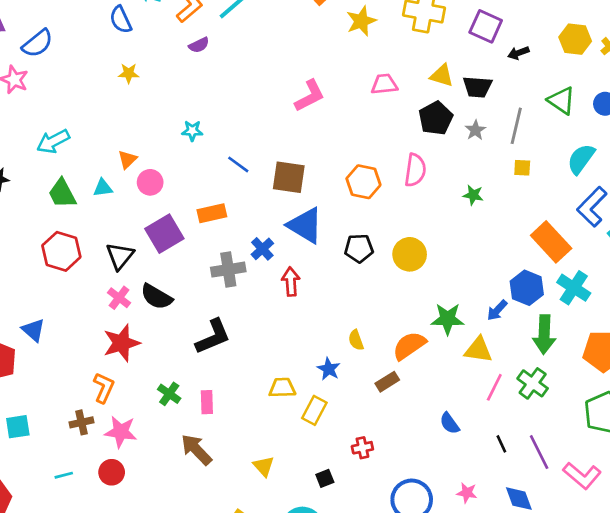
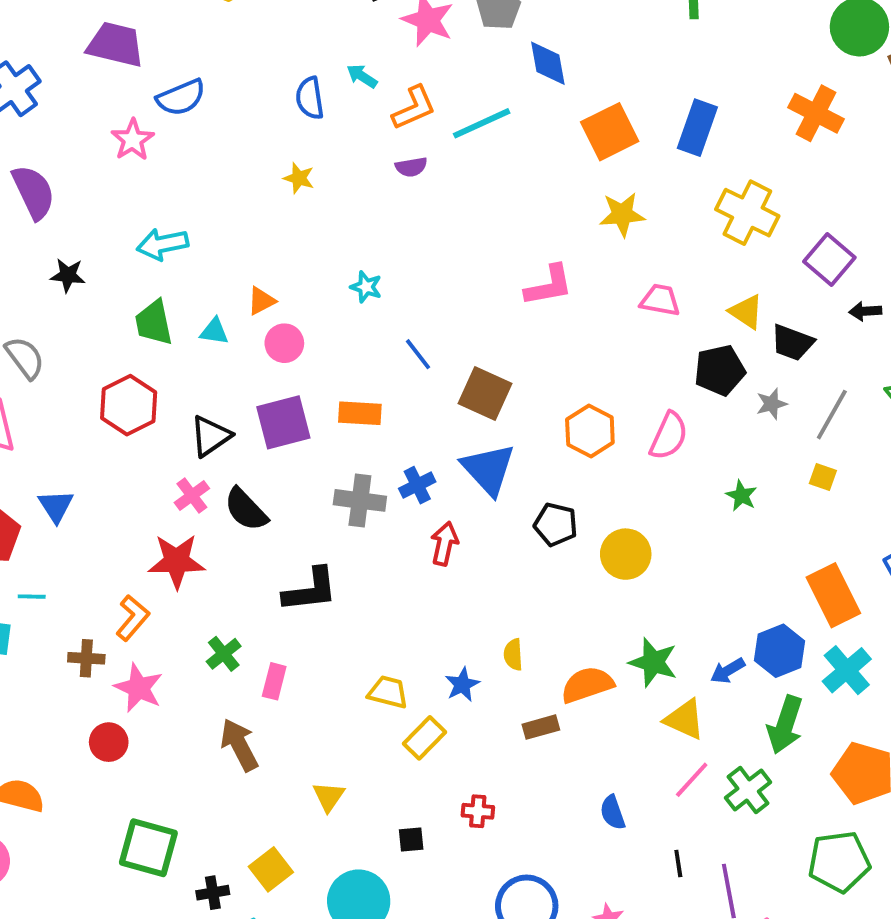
yellow star: (361, 21) -> (622, 214), moved
cyan line: (64, 475) -> (32, 597), moved

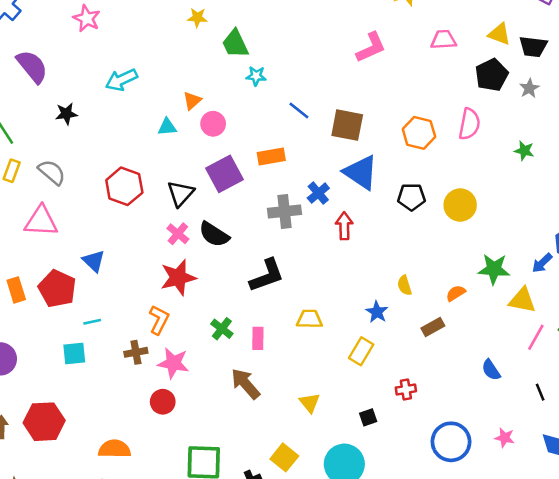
green trapezoid: (154, 323) -> (235, 44), moved
orange semicircle: (587, 685) -> (456, 293), size x0.6
yellow trapezoid: (388, 692) -> (310, 319), moved

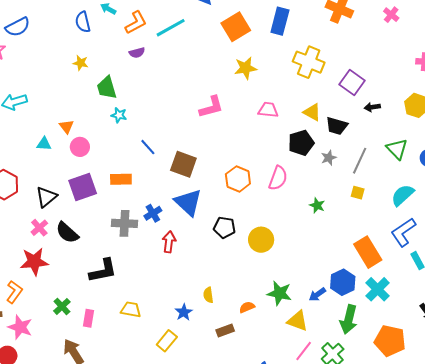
orange triangle: (192, 101) -> (67, 126), turned -35

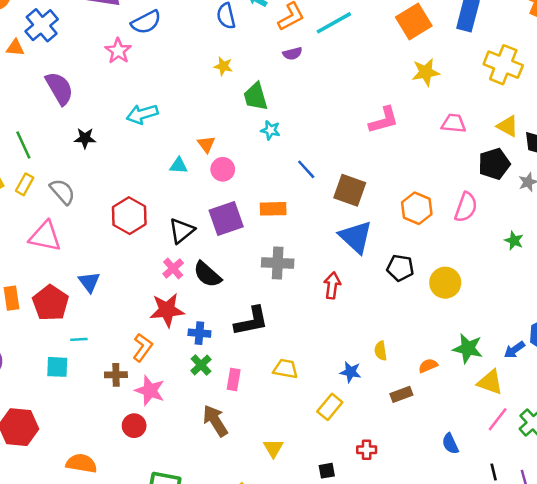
blue cross: (153, 213) -> (199, 333), moved, turned 36
blue star: (184, 312) -> (350, 372), turned -30

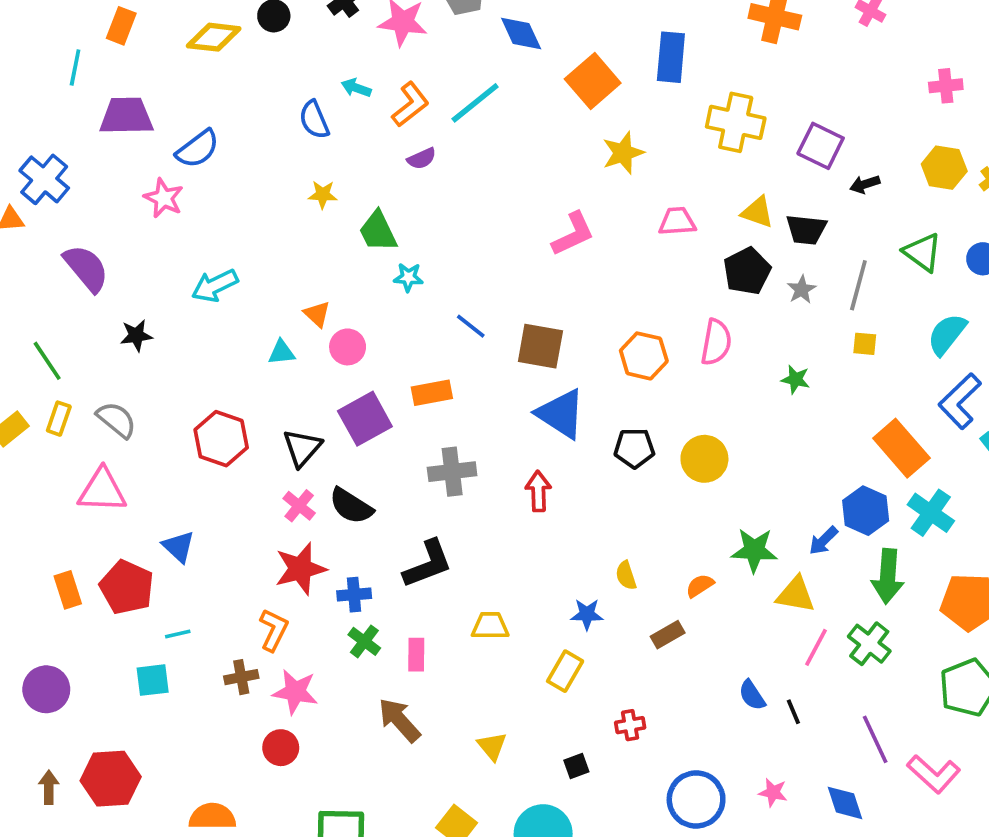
black line: (494, 472) -> (793, 712), moved

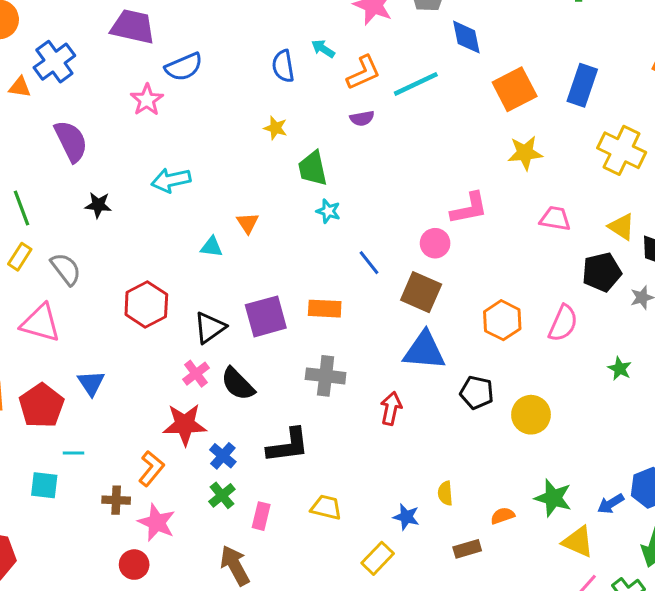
pink circle: (348, 347) -> (435, 243), moved
blue triangle: (561, 414) -> (424, 351), turned -42
blue cross: (354, 595) -> (223, 456), turned 32

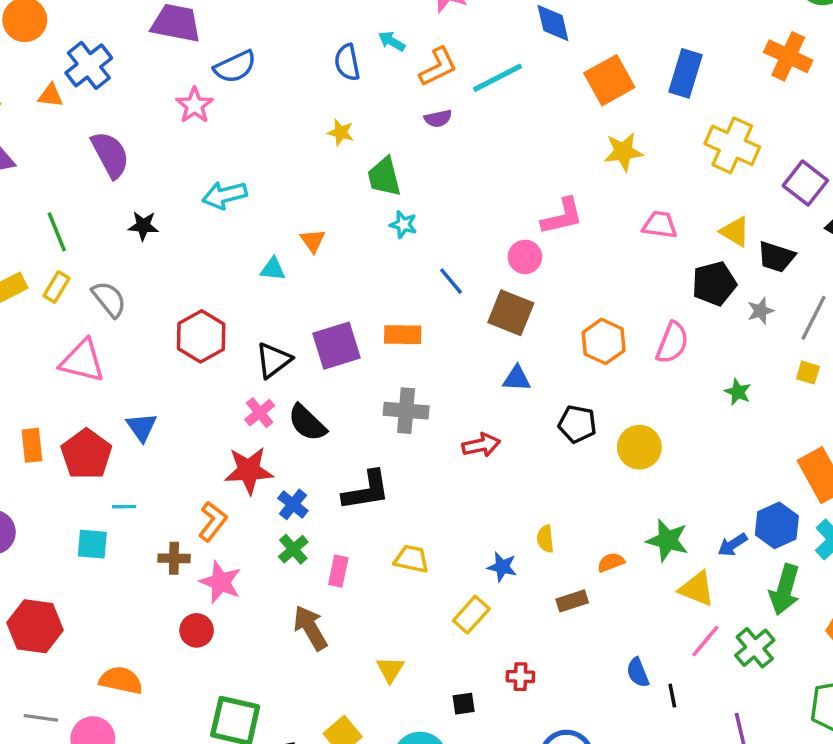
blue triangle: (424, 351) -> (517, 379), size x0.6
red arrow: (391, 408) -> (481, 445), turned 68

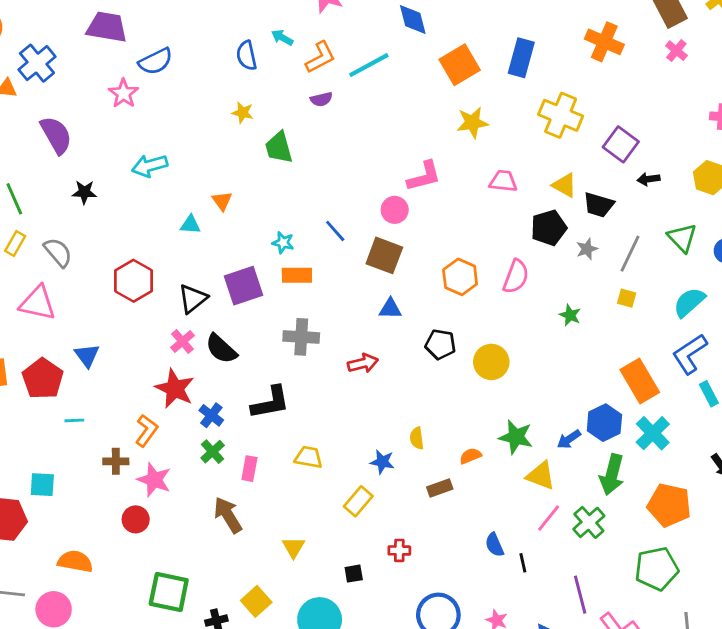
cyan star: (403, 225) -> (283, 243), moved
red star: (249, 470) -> (175, 389), turned 30
cyan square: (92, 544) -> (42, 485), moved

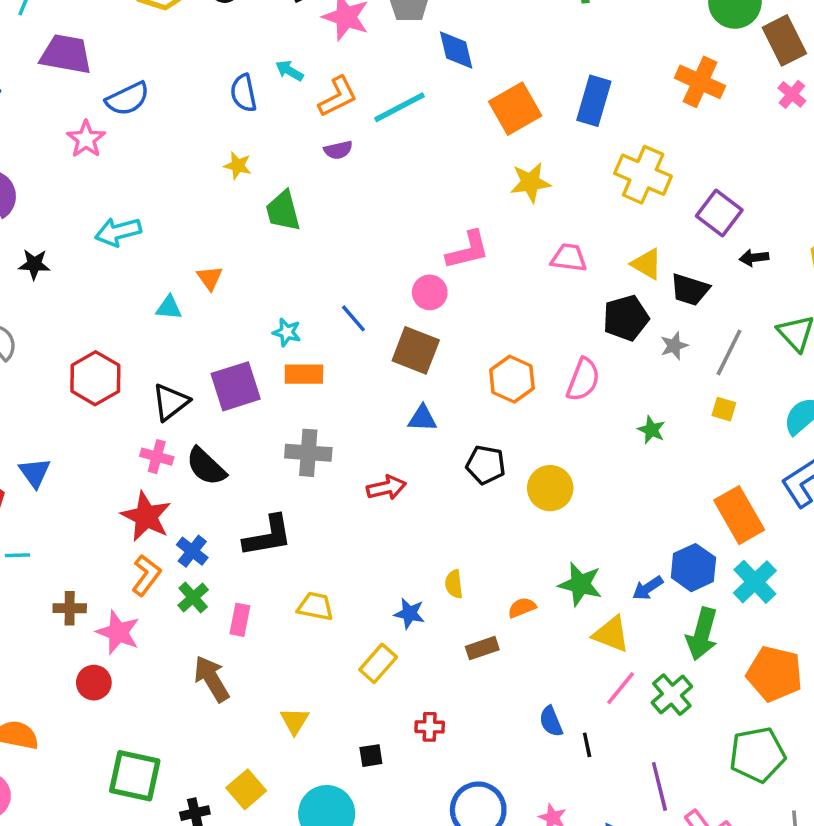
pink cross: (182, 341) -> (157, 457), turned -35
orange L-shape: (146, 431) -> (146, 575), moved

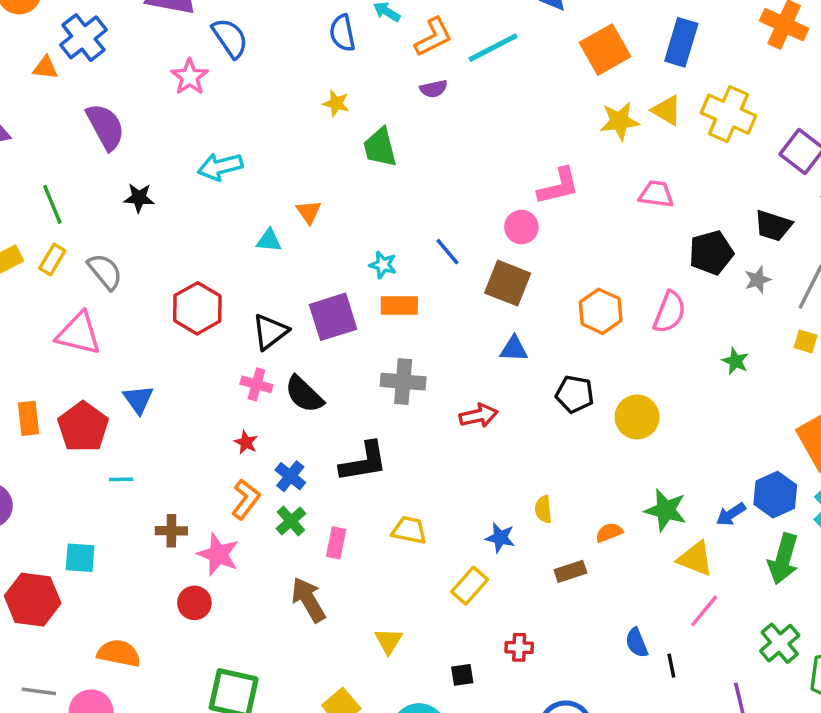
blue semicircle: (128, 99) -> (230, 38), turned -99
yellow triangle: (647, 264) -> (667, 110), moved
red star: (146, 516) -> (246, 442), size x0.5
green cross: (672, 695) -> (780, 643), moved

